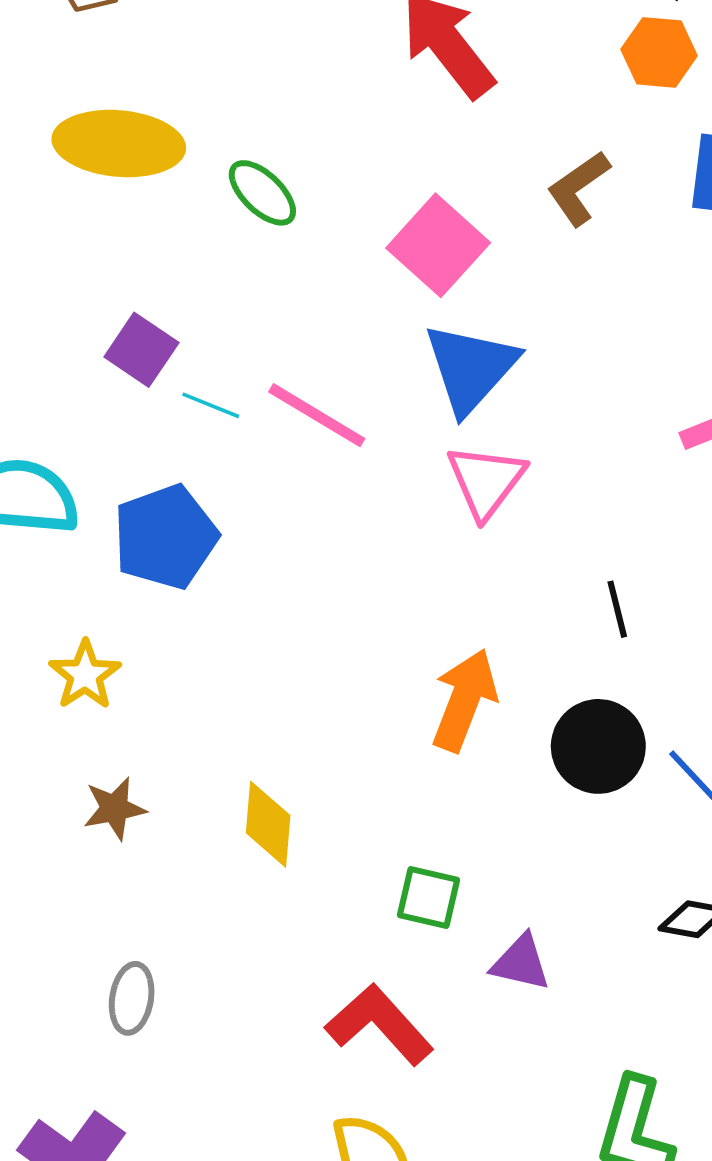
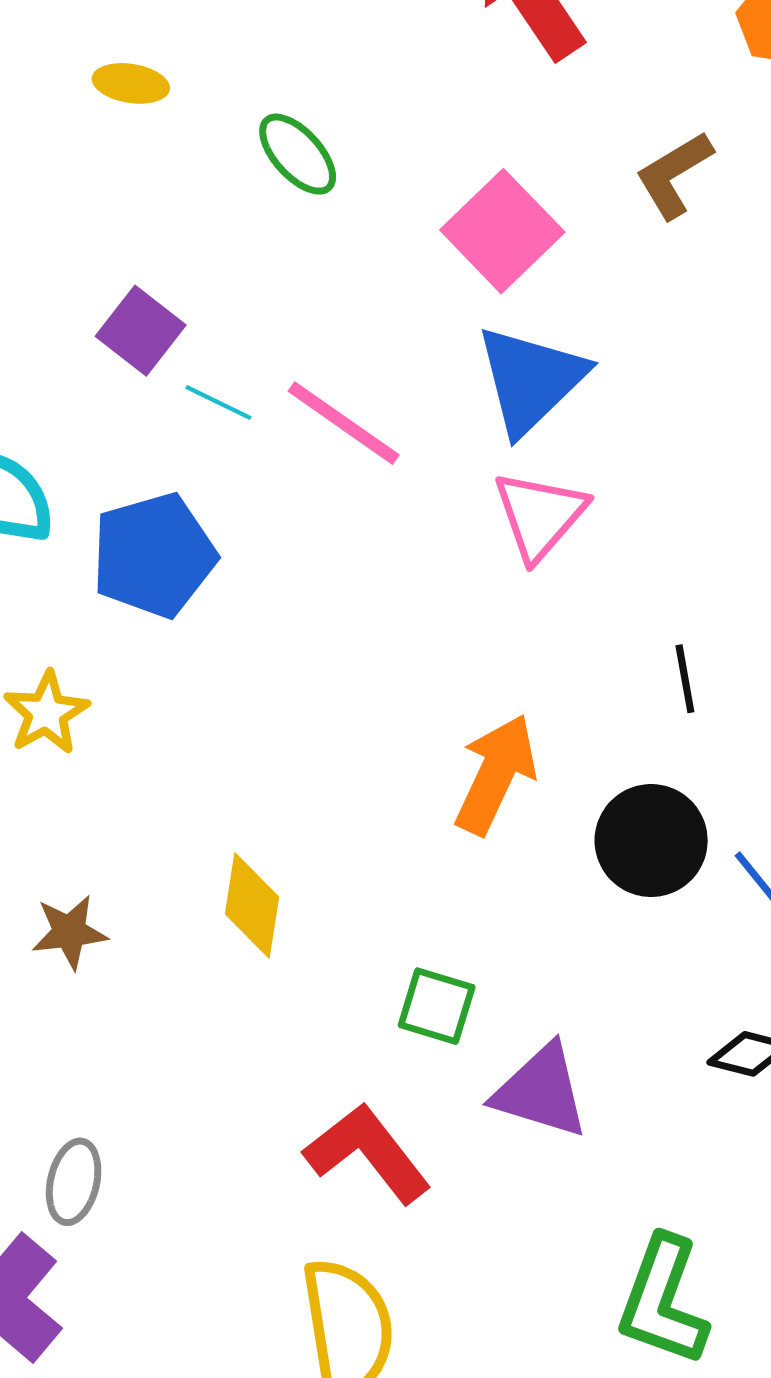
yellow ellipse: (119, 144) -> (131, 83), size x0.5
brown star: (115, 809) -> (69, 932), moved
purple triangle: (521, 963) -> (541, 1091), size x1.4
gray ellipse: (132, 998) -> (74, 1182), moved

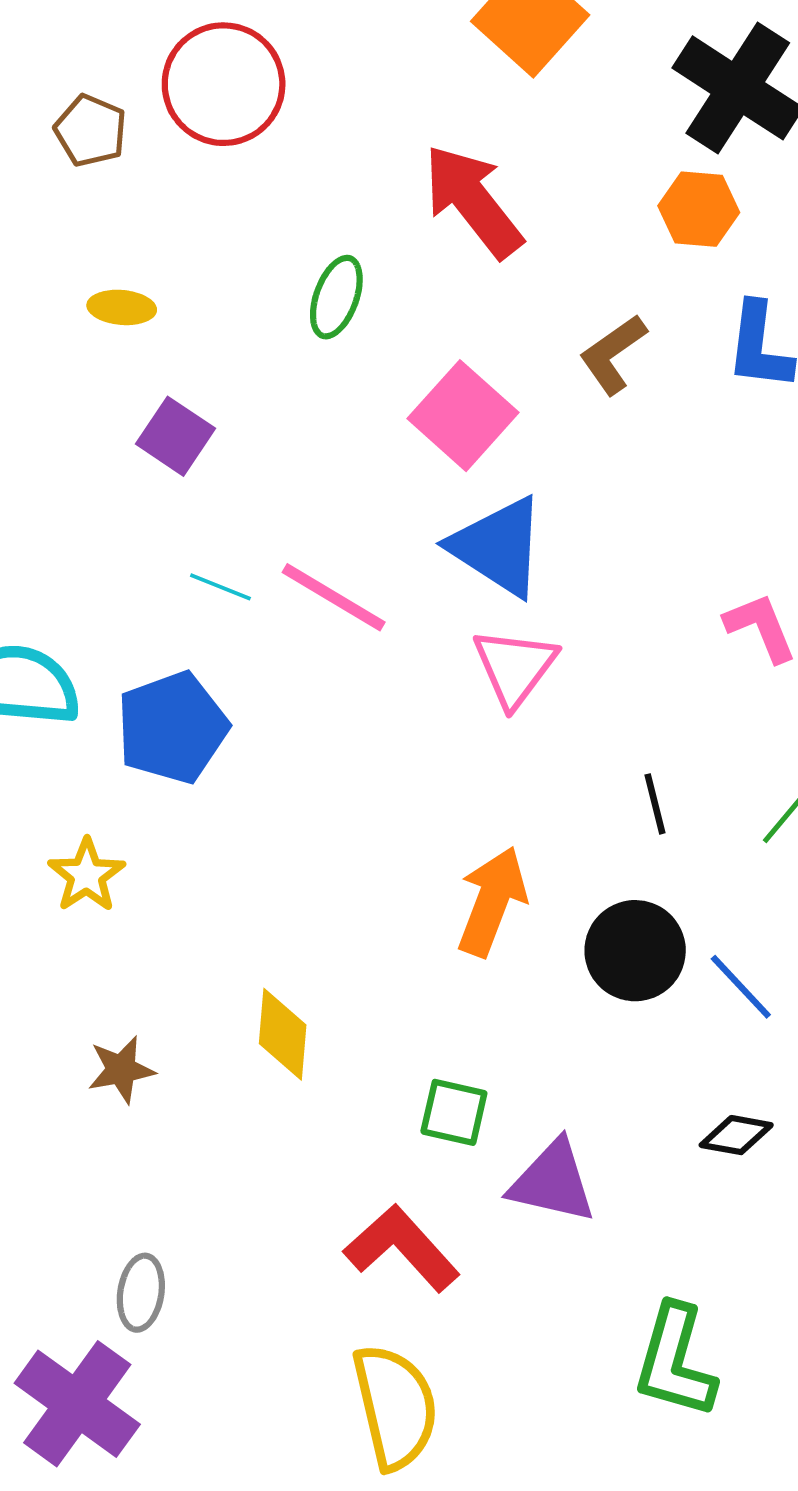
green ellipse: (298, 154) -> (336, 297), moved, turned 66
purple square: (141, 331) -> (176, 436), moved
blue triangle: (531, 380) -> (498, 547), turned -39

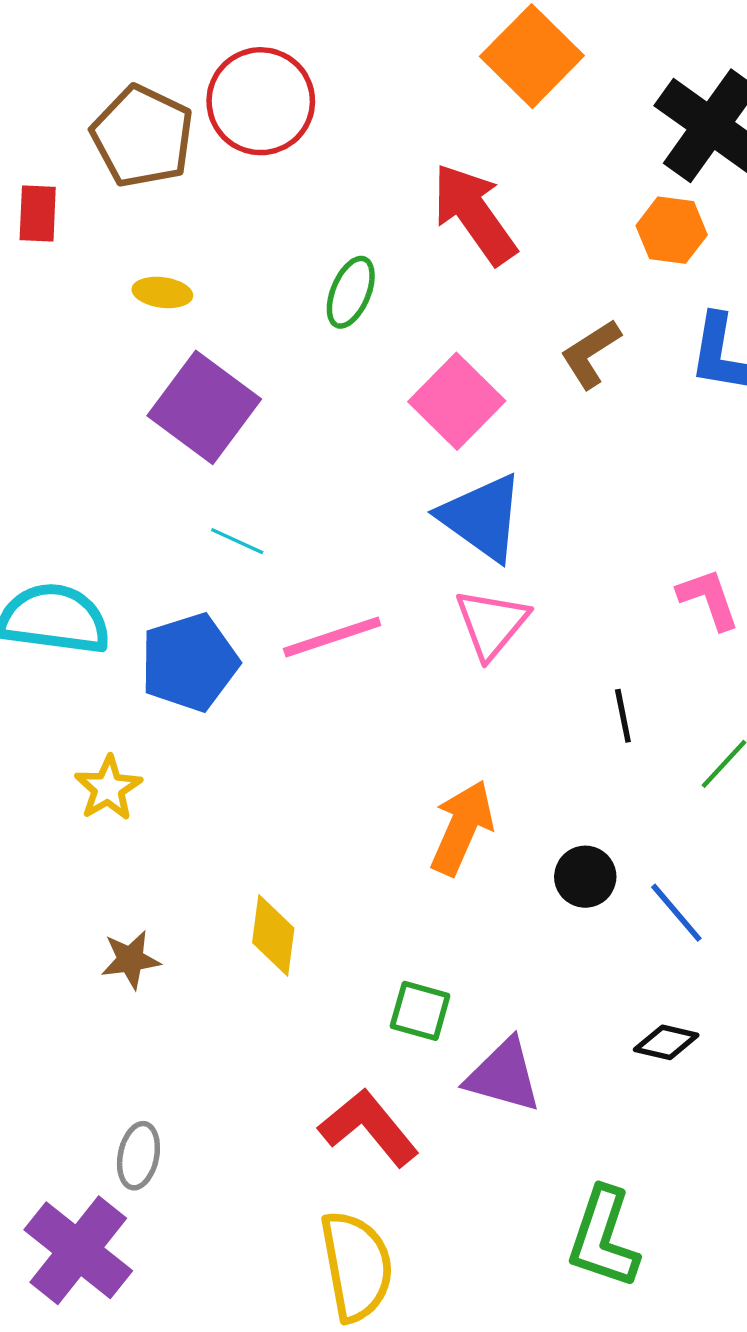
brown pentagon: (91, 131) -> (142, 136), size x1.6
purple square: (176, 436) -> (204, 407), size x1.6
pink line: (334, 597) -> (332, 637), moved, turned -52
black line: (655, 804) -> (623, 716), moved
black circle: (635, 951) -> (585, 877), size x0.7

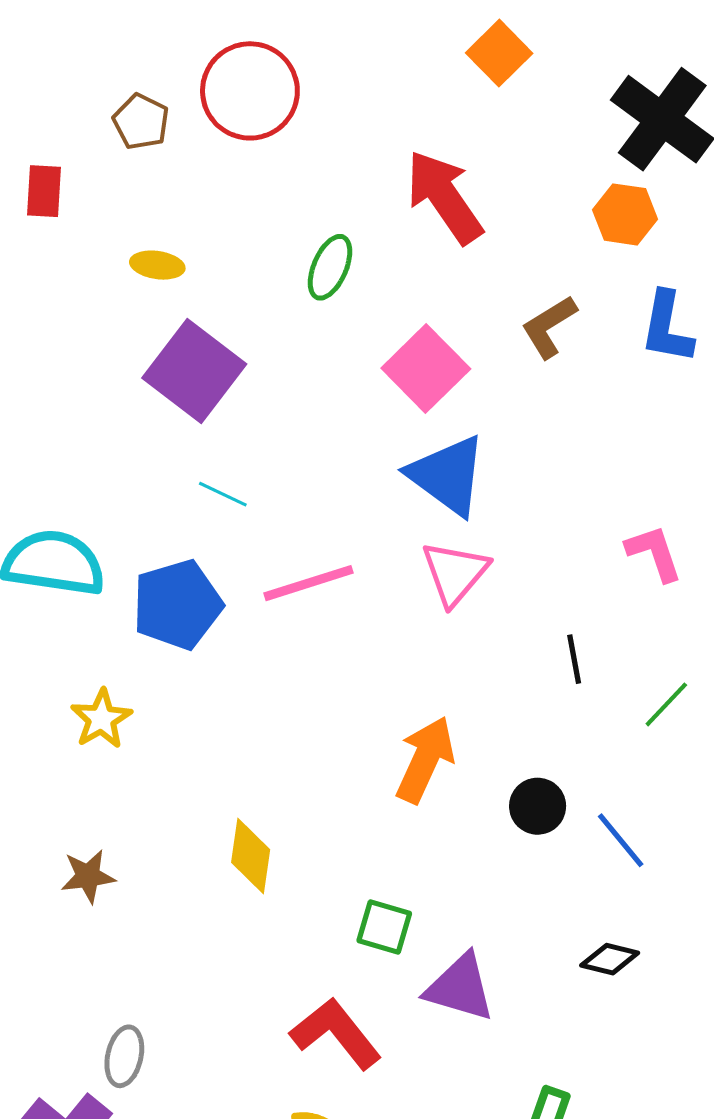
orange square: (532, 56) -> (499, 53), size x0.7
brown pentagon: (142, 136) -> (141, 122), size x0.6
brown star: (130, 960) -> (88, 876), moved

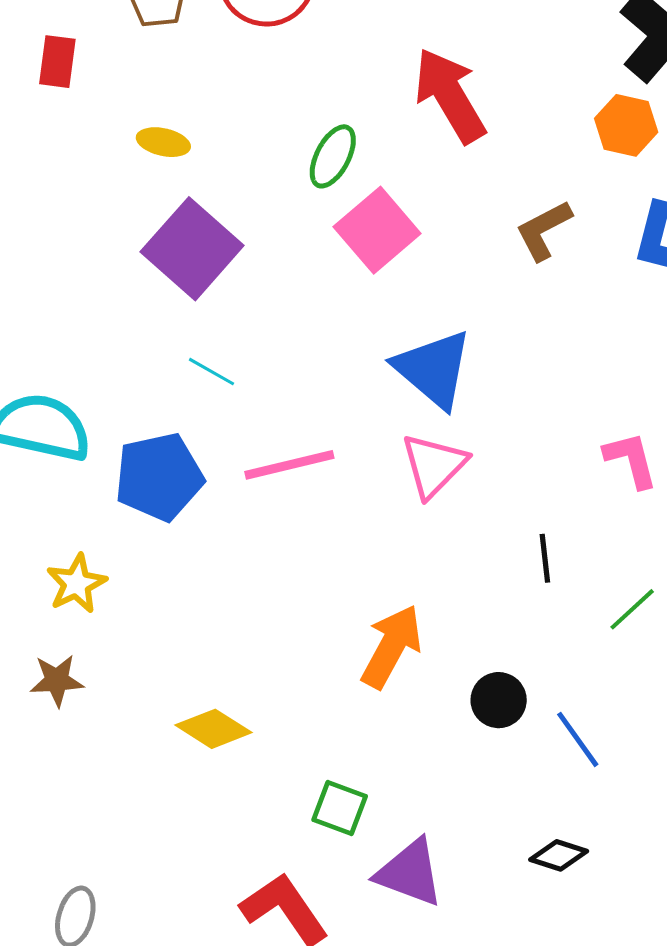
pink square: (426, 369) -> (377, 230), moved
yellow diamond: (251, 856) -> (213, 729), turned -70
brown star: (88, 876) -> (57, 680), moved

